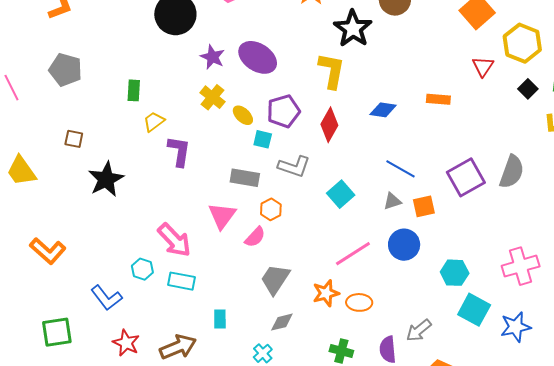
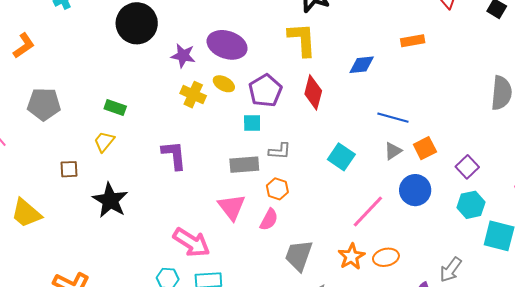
green rectangle: (134, 90) -> (115, 107), turned -60
yellow ellipse: (243, 115) -> (224, 84), moved
yellow trapezoid: (154, 122) -> (104, 142), moved
gray L-shape: (294, 166) -> (280, 151), moved, size x0.7
purple square: (466, 177) -> (467, 167), moved, size x0.6

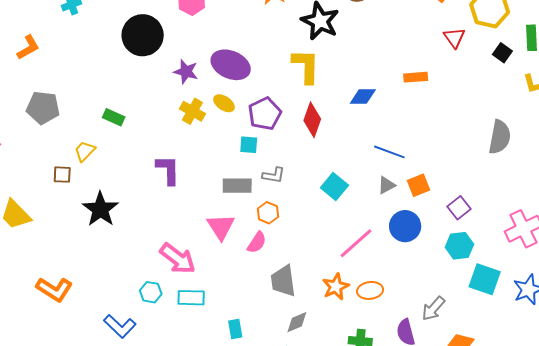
yellow trapezoid: (104, 142) -> (85, 151), moved
gray trapezoid: (299, 255) -> (283, 281), turned -32

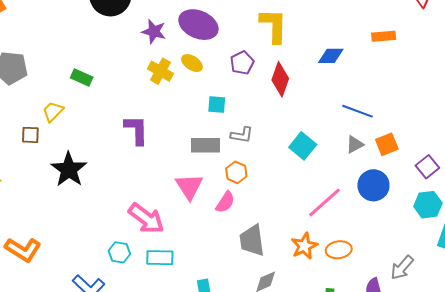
purple pentagon: (265, 114) -> (242, 63), moved, size x0.7

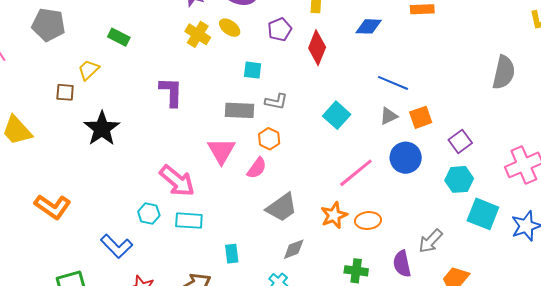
gray trapezoid: (252, 240) -> (282, 207), turned -120

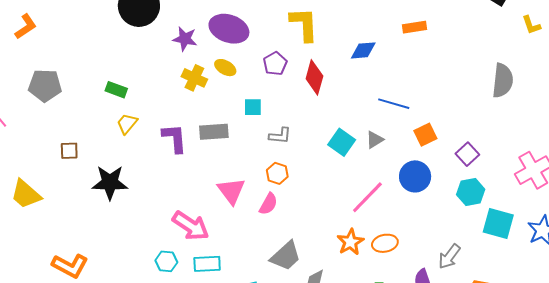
yellow trapezoid: (89, 70) -> (127, 124), moved
gray rectangle: (239, 110) -> (214, 132), moved
gray triangle: (389, 116) -> (375, 140), moved
black star: (102, 129) -> (110, 182), turned -30
gray trapezoid: (282, 207) -> (286, 256), moved

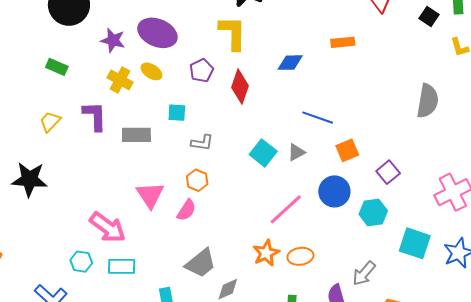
green rectangle: (116, 90) -> (57, 67), moved
purple L-shape: (174, 138) -> (95, 116), moved
cyan hexagon: (471, 192) -> (373, 212), moved

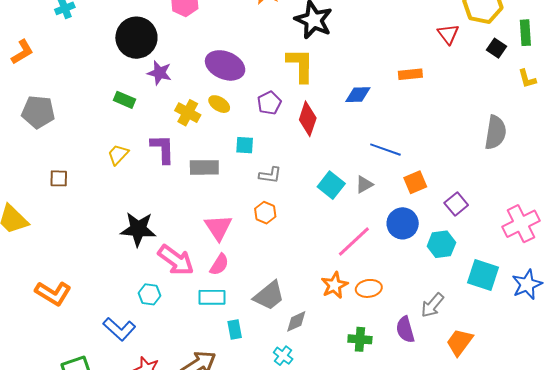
purple star: (113, 40) -> (159, 73), moved
black star: (30, 179) -> (138, 229), moved
pink semicircle: (186, 210) -> (219, 265), moved
cyan rectangle: (122, 266) -> (212, 297), moved

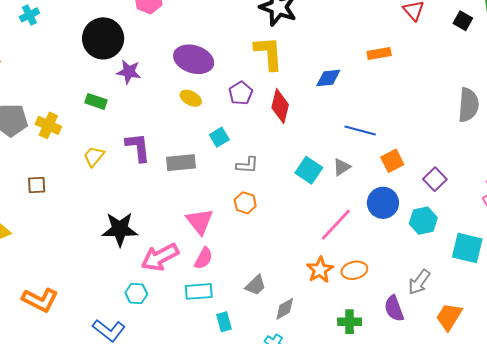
yellow cross: (188, 113) -> (48, 125), moved
cyan square: (245, 145) -> (219, 137), turned -30
pink arrow: (176, 260) -> (160, 257), turned 120
gray trapezoid: (269, 296) -> (256, 285), size x0.7

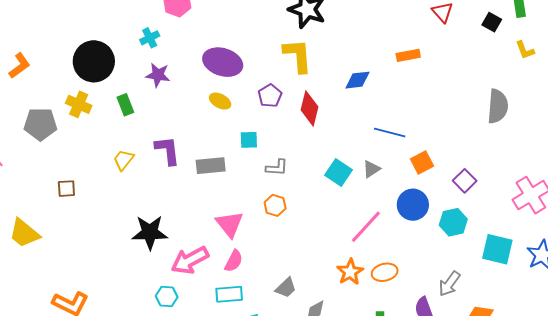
cyan cross: (29, 15) -> (150, 38), moved
black circle: (103, 38) -> (94, 61), moved
green rectangle: (96, 101) -> (125, 105), turned 50
yellow cross: (48, 125) -> (79, 104), moved
cyan square: (219, 137) -> (249, 140), turned 30

